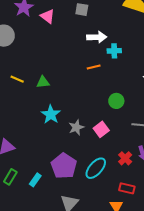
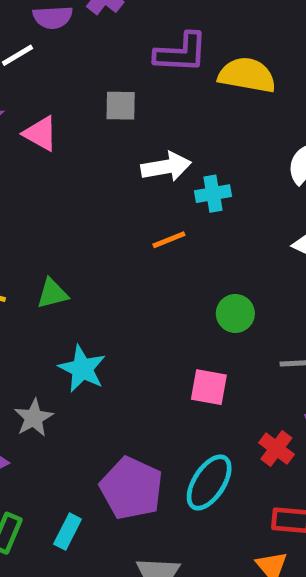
gray star: (76, 127) -> (34, 418), moved
pink square: (101, 129) -> (209, 387), turned -35

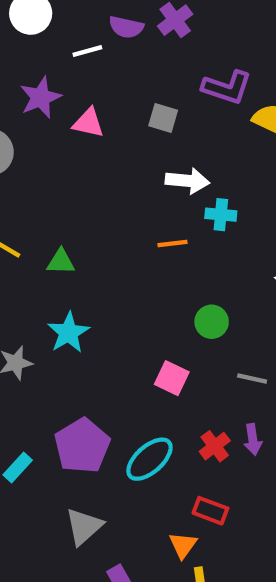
pink triangle: (40, 134) -> (88, 123), turned -32

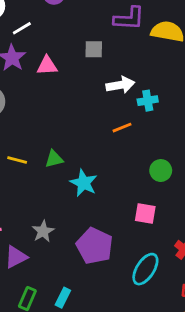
white line: (87, 51) -> (22, 28), moved
cyan star: (69, 333) -> (84, 183), moved
purple pentagon: (82, 446) -> (95, 246), moved

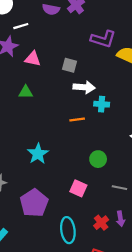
gray square: (94, 49) -> (69, 65), moved
green triangle: (54, 159) -> (26, 92), moved
cyan ellipse: (145, 269) -> (68, 230), turned -55

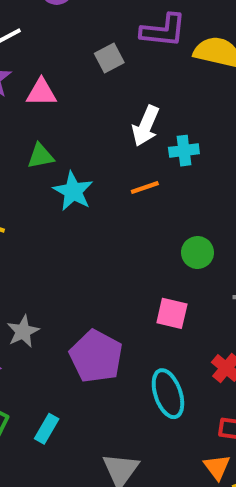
gray square: (69, 65) -> (109, 58), moved, turned -32
white arrow: (84, 87) -> (146, 126), turned 120
cyan star: (38, 154) -> (73, 191), moved

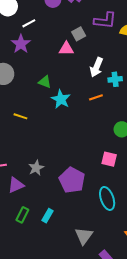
pink triangle: (41, 92) -> (66, 49), moved
green triangle: (41, 156) -> (45, 82), turned 32

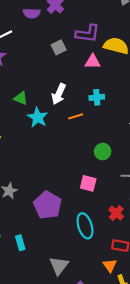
pink triangle: (66, 49) -> (93, 62), moved
white arrow: (96, 67) -> (59, 94), moved
cyan rectangle: (48, 216) -> (20, 243), turned -48

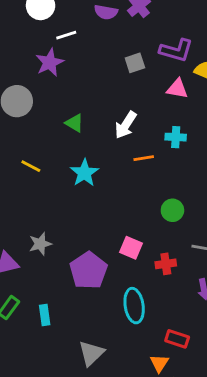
cyan star: (38, 117) -> (84, 173), moved
pink square: (88, 183) -> (131, 248), moved
red cross: (116, 213) -> (166, 264), moved, turned 32

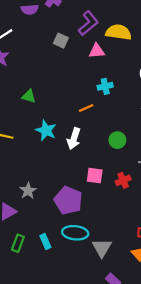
purple L-shape: (176, 50) -> (88, 23), turned -40
gray square: (135, 63) -> (61, 41), turned -32
white arrow: (126, 125) -> (74, 139), moved
cyan ellipse: (134, 306) -> (75, 233), moved, turned -60
gray triangle: (91, 353) -> (102, 248), moved

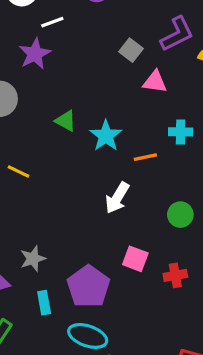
pink triangle: (97, 51) -> (155, 82), moved
cyan star: (46, 130) -> (106, 136), moved
cyan rectangle: (45, 242) -> (44, 303), moved

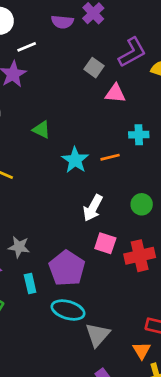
cyan star: (106, 136) -> (75, 160), moved
white arrow: (117, 198) -> (93, 208), moved
gray star: (33, 259) -> (19, 247), turned 30
red cross: (175, 275) -> (140, 256), size x1.5

